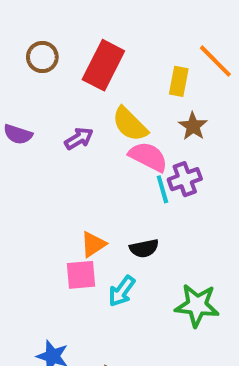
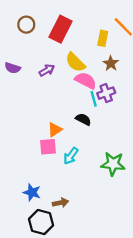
black semicircle: (144, 248) -> (83, 119), moved, turned -140

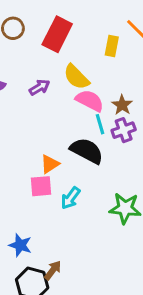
brown star: (111, 63) -> (122, 105), moved
purple cross: (106, 93) -> (124, 130), moved
black semicircle: (83, 119) -> (87, 151), size x1.6
brown arrow: (61, 203) -> (53, 270), moved, turned -42

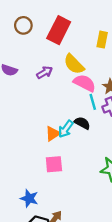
black semicircle: (87, 151) -> (82, 123), size x0.6
pink square: (41, 186) -> (54, 164), moved
cyan arrow: (70, 198) -> (66, 129), moved

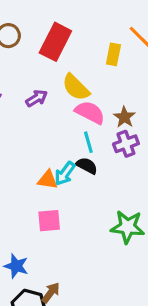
cyan line: (93, 102) -> (88, 142), moved
orange triangle: (53, 134) -> (48, 180), turned 42

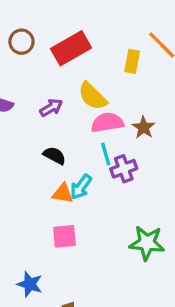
red rectangle: (55, 42) -> (71, 48), turned 33
pink semicircle: (90, 112) -> (107, 123), turned -36
purple cross: (126, 144) -> (124, 169), moved
black semicircle: (87, 166) -> (54, 156), moved

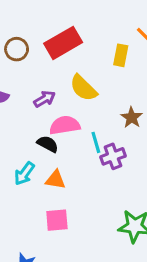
brown circle: (21, 42) -> (17, 49), moved
pink semicircle: (107, 123) -> (65, 125), moved
cyan arrow: (81, 187) -> (24, 173), moved

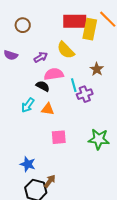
red rectangle: (63, 43) -> (75, 21), moved, turned 30
yellow rectangle: (121, 55) -> (90, 29), size x1.5
pink square: (57, 220) -> (59, 137), moved

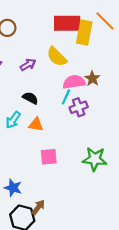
pink semicircle: (54, 74) -> (74, 82), moved
cyan line: (74, 85) -> (66, 97), turned 40

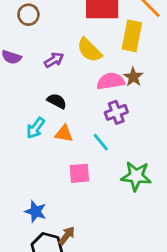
yellow rectangle: (84, 32) -> (132, 36), moved
cyan line: (66, 97) -> (101, 142), moved, turned -63

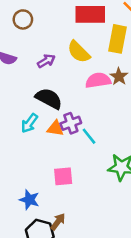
black semicircle: (57, 101) -> (49, 99), size x1.5
purple cross: (116, 112) -> (71, 123), moved
pink square: (79, 173) -> (63, 176), moved

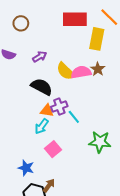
yellow semicircle: (79, 52) -> (66, 71), moved
cyan arrow: (29, 123) -> (42, 126), moved
pink square: (63, 176) -> (53, 149), turned -35

